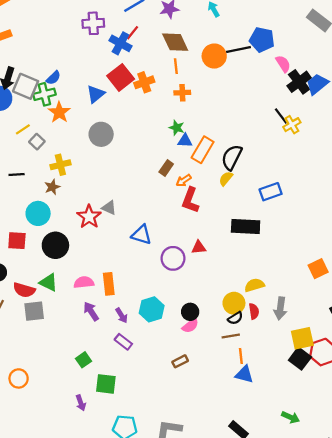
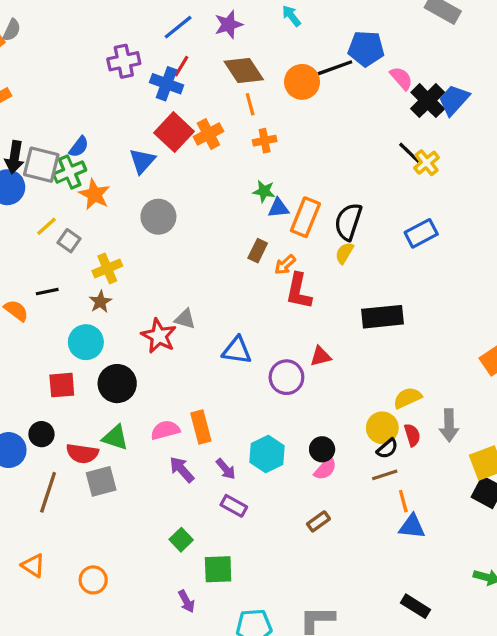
blue rectangle: (271, 192) -> (421, 233), moved

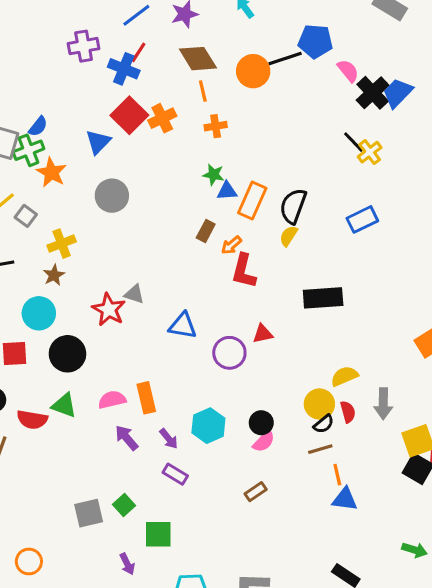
gray square: (101, 481) -> (89, 513), moved
orange circle: (93, 580) -> (29, 561), moved

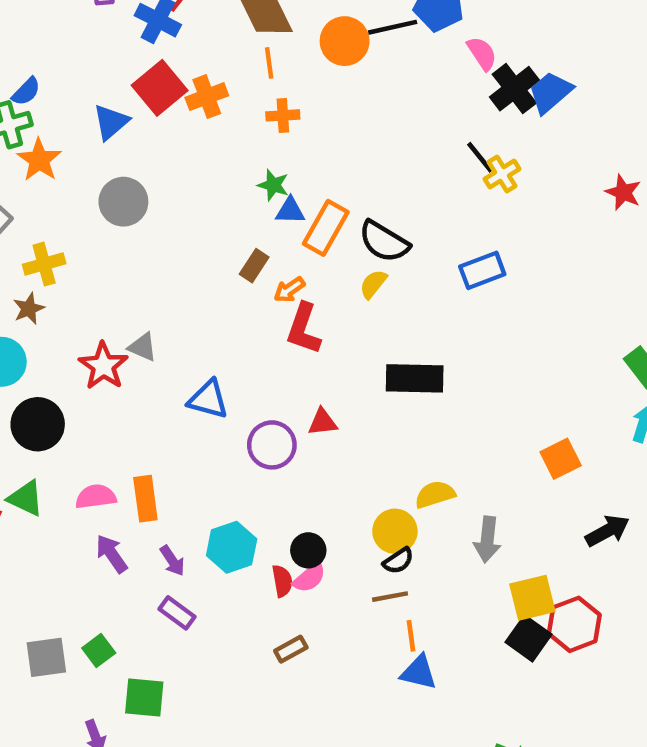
black semicircle: (293, 206) -> (384, 242), turned -84
red semicircle: (348, 412) -> (282, 581), moved

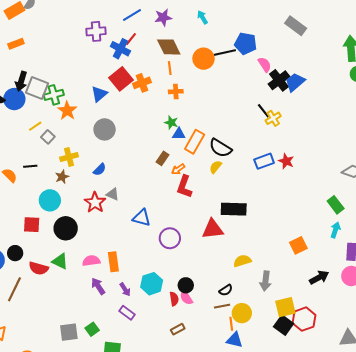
blue semicircle: (26, 92) -> (100, 169), moved
red star: (623, 192) -> (286, 161), moved
red triangle: (322, 422) -> (213, 229), moved, size x1.6
yellow circle: (395, 531) -> (242, 313), moved
pink semicircle: (309, 578) -> (186, 297), turned 98

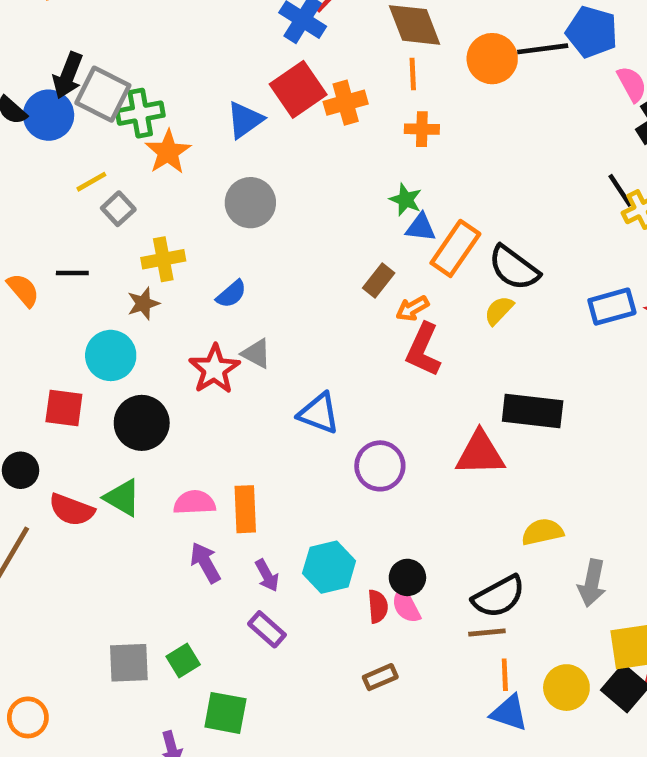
black semicircle: (226, 290) -> (499, 597), size x1.6
yellow circle: (242, 313) -> (566, 688), moved

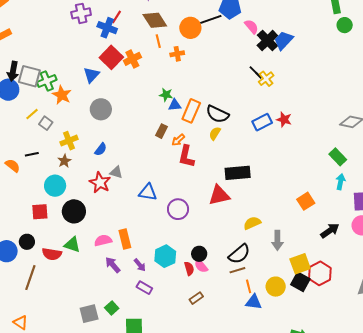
orange cross: (422, 129) -> (177, 54), moved

